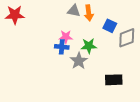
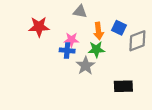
orange arrow: (89, 13) -> (98, 31), moved
red star: (15, 15) -> (39, 27), moved

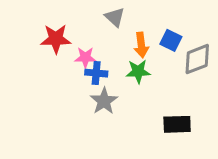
gray triangle: (80, 12) -> (115, 17), turned 32
pink star: (71, 40) -> (85, 58), moved
gray star: (85, 66) -> (104, 101), moved

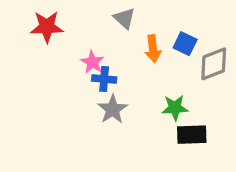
red star: (56, 39) -> (47, 27), moved
pink star: (85, 58) -> (92, 62), turned 30
green star: (138, 71) -> (175, 108), moved

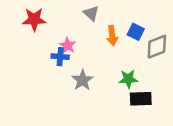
blue cross: (104, 79) -> (60, 57), moved

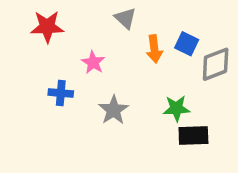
blue cross: (60, 57) -> (61, 93), moved

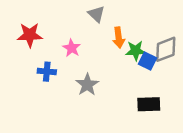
red star: (47, 27) -> (30, 35), moved
blue square: (187, 44) -> (147, 61), moved
green star: (176, 108) -> (136, 51), moved

